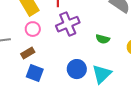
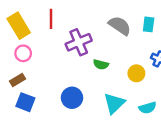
purple cross: (68, 24) -> (79, 42), moved
cyan triangle: (102, 74) -> (114, 103), moved

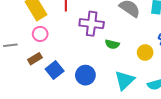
purple cross: (79, 42) -> (92, 24), turned 30
blue square: (25, 102) -> (55, 70), moved, turned 30

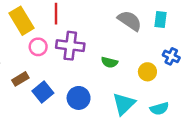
purple cross: (92, 24) -> (70, 46), moved
pink circle: (40, 34) -> (38, 47), moved

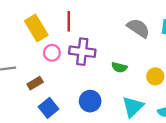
blue square: (43, 92) -> (49, 108), moved

